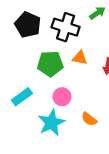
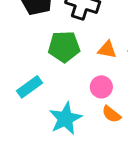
orange triangle: (80, 58) -> (107, 50), moved
pink circle: (62, 97) -> (101, 87), moved

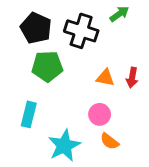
green pentagon: (64, 47) -> (47, 66), moved
cyan rectangle: (30, 87) -> (29, 114), turned -40

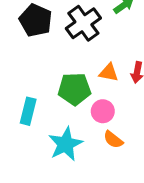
black cross: (81, 31) -> (83, 23), turned 36
green pentagon: (47, 66) -> (74, 89), moved

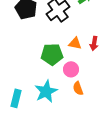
cyan rectangle: (28, 111) -> (16, 98), moved
orange semicircle: (113, 140) -> (78, 88), turned 32

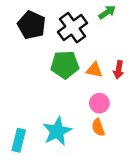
green pentagon: (52, 54) -> (65, 65), moved
pink circle: (71, 69) -> (99, 103), moved

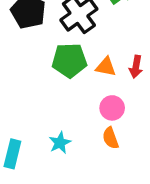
cyan star: (57, 131) -> (60, 143), size x0.6

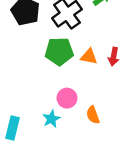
pink circle: (112, 108) -> (67, 98), moved

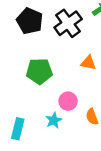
green pentagon: (59, 51) -> (39, 71), moved

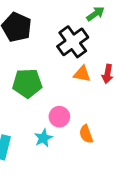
black cross: (68, 23) -> (73, 42), moved

